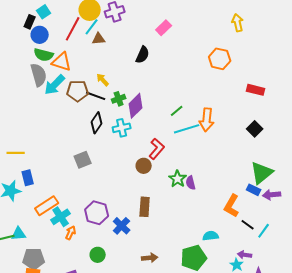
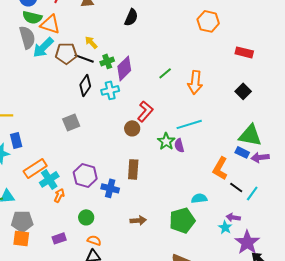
cyan line: (187, 129) -> (189, 124), moved
green triangle: (262, 173) -> (250, 135), turned 50
blue cross: (122, 226) -> (110, 188), turned -30

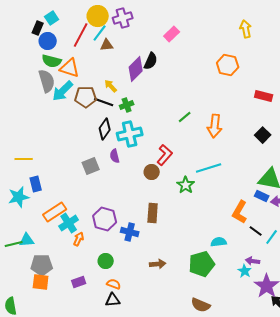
purple diamond: (124, 68) -> (136, 69), moved
cyan cross: (110, 90) -> (130, 134), size x1.4
purple semicircle: (179, 145) -> (115, 156), moved

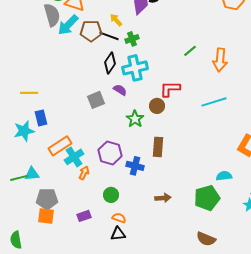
red L-shape: (165, 155) -> (170, 89), turned -130
purple semicircle: (115, 156) -> (120, 90), turned 136
green star: (186, 185) -> (135, 119), moved

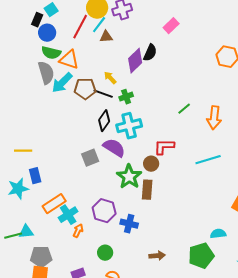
purple semicircle: (120, 90) -> (114, 148), size x1.6
green star: (135, 119) -> (129, 177), size x1.4
brown rectangle: (158, 147) -> (147, 190), moved

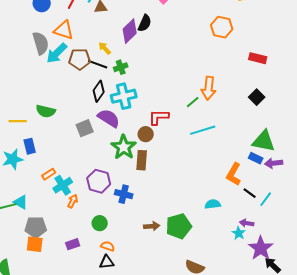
green semicircle: (51, 53) -> (46, 111), moved
green line: (184, 109) -> (193, 102), moved
orange rectangle: (54, 204) -> (49, 174), size x0.6
cyan triangle: (26, 232) -> (21, 202), turned 35
green pentagon: (201, 256) -> (179, 226), moved

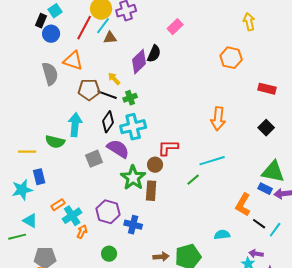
cyan arrow: (57, 53) -> (75, 125), moved, turned 140
green line: (193, 102) -> (193, 180), moved
cyan triangle: (21, 202) -> (30, 221), moved

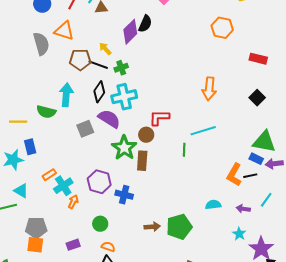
green line: (193, 180) -> (184, 150), turned -48
black line: (259, 224) -> (250, 176), moved, turned -48
purple arrow: (256, 254) -> (243, 209), moved

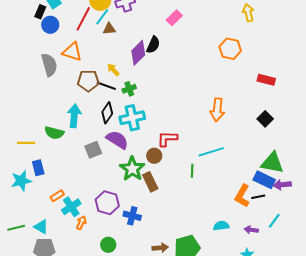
blue rectangle: (256, 159) -> (264, 180), size x1.5
brown rectangle: (142, 161) -> (150, 182), turned -30
cyan triangle: (21, 191) -> (41, 227), moved

